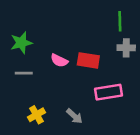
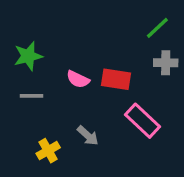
green line: (120, 21) -> (157, 28), turned 48
pink rectangle: (109, 92) -> (143, 121), turned 52
gray arrow: (74, 116) -> (88, 136), moved

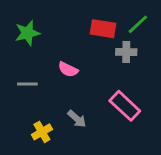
green star: (28, 56) -> (27, 33), moved
gray cross: (166, 63) -> (126, 52), moved
red rectangle: (116, 79) -> (103, 29), moved

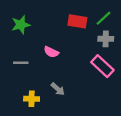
gray cross: (126, 52) -> (106, 39), moved
pink rectangle: (125, 106) -> (102, 66), moved
yellow cross: (42, 132) -> (32, 99), turned 32

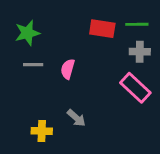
green line: (104, 18) -> (137, 24), turned 42
pink semicircle: (51, 52) -> (68, 69), turned 80
gray line: (21, 63) -> (33, 65), moved

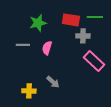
green star: (27, 33) -> (38, 23), moved
gray cross: (140, 52) -> (83, 36), moved

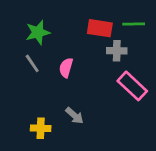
green star: (38, 23) -> (38, 32), moved
gray line: (23, 45) -> (32, 63), turned 56

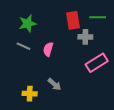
red rectangle: (100, 28) -> (73, 20), turned 72
gray line: (32, 63) -> (23, 46), turned -32
pink rectangle: (132, 86) -> (97, 63), turned -75

